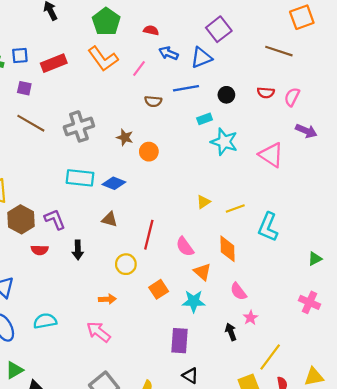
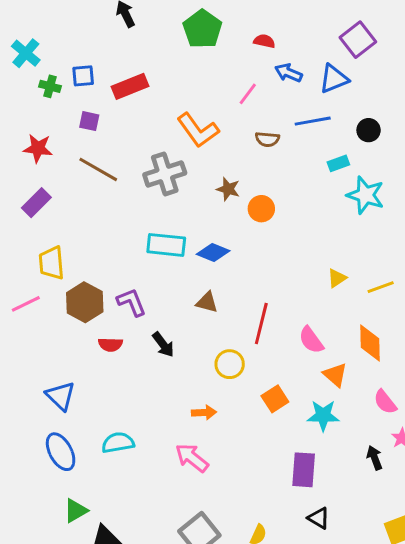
orange L-shape: (103, 59) -> (198, 130), moved
black arrow: (78, 250) -> (163, 345), turned -36

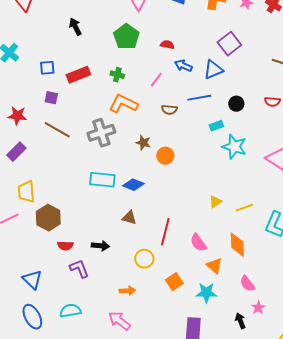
green cross: (50, 86) -> (117, 75), moved
orange L-shape: (198, 130) -> (123, 104), turned 152
purple L-shape: (132, 302) -> (79, 269), moved
black arrow: (163, 345) -> (100, 246), turned -48

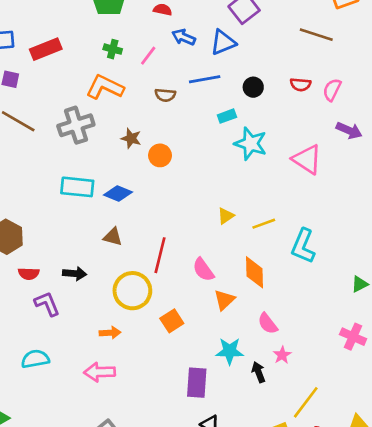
green cross: (117, 75) -> (113, 49), moved
yellow circle: (144, 259) -> (132, 291), size x1.5
orange triangle: (214, 266) -> (224, 300), turned 36
cyan star: (206, 293) -> (230, 351), moved
pink arrow: (119, 321) -> (100, 372), turned -40

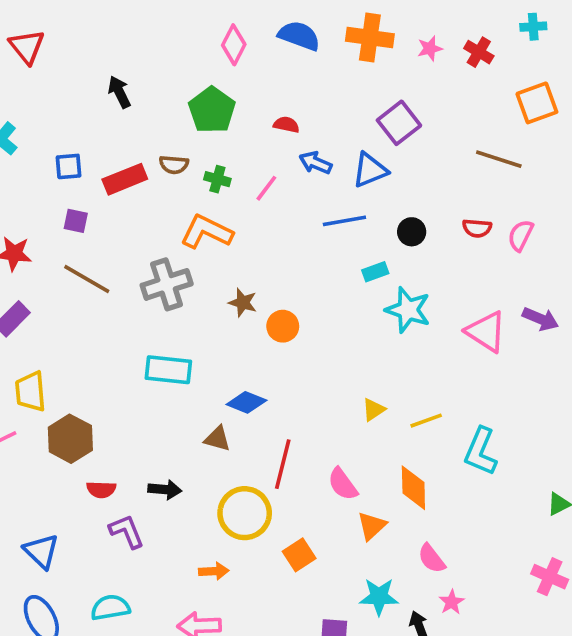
brown semicircle: (165, 95) -> (174, 165), moved
purple arrow: (349, 130) -> (541, 319), moved
blue diamond: (118, 193) -> (246, 402), moved

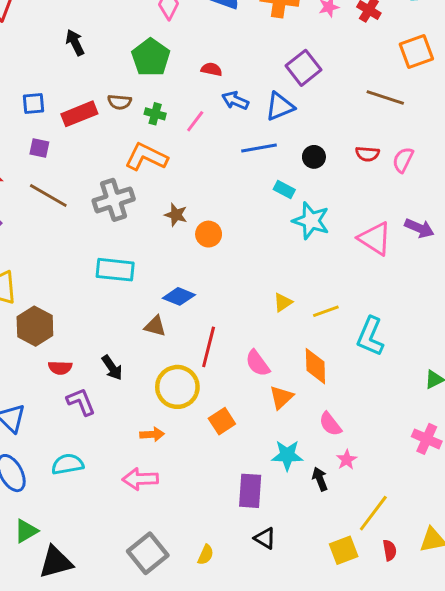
cyan rectangle: (375, 272) -> (284, 190), turned 48
black arrow: (165, 490) -> (112, 368), turned 50

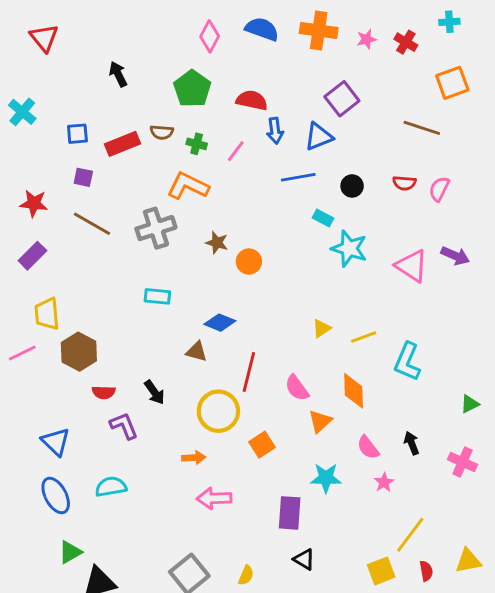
red semicircle: (212, 69) -> (252, 100), size x1.5
blue arrow: (235, 100) -> (275, 131), turned -120
cyan rectangle: (115, 270) -> (157, 296), size x0.7
pink arrow: (140, 479) -> (214, 498), moved
black arrow: (320, 479) -> (412, 443), moved

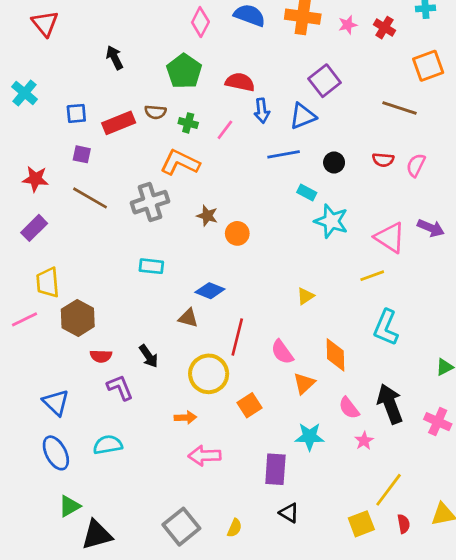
yellow line: (364, 337) -> (372, 276), moved
black arrow: (412, 443) -> (390, 404), size x1.8

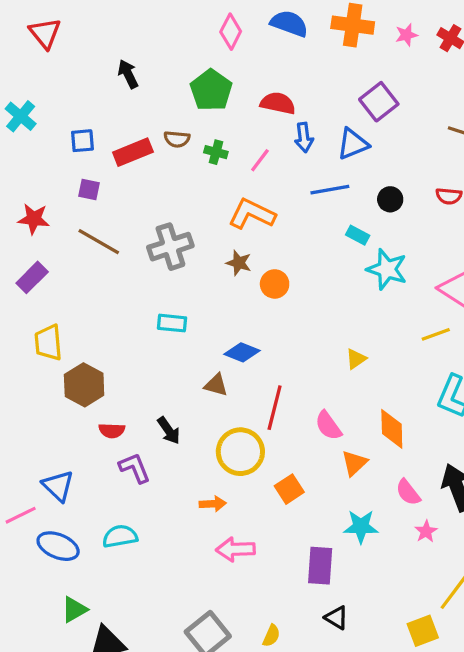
orange L-shape: (180, 163) -> (252, 214), moved
pink line: (25, 319) -> (21, 515), moved
blue ellipse: (56, 453) -> (58, 546), turned -40

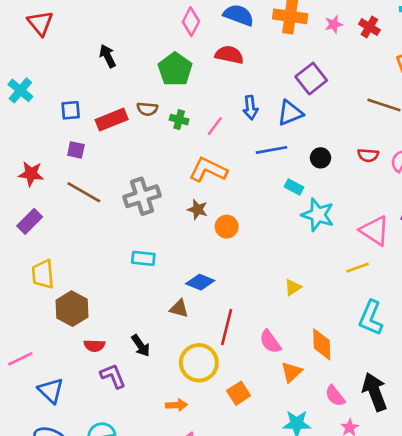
red semicircle: (278, 103) -> (229, 55), moved
pink line: (21, 515) -> (20, 359), moved

